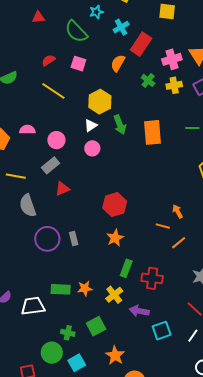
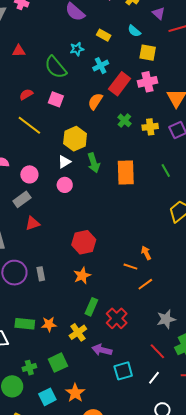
pink cross: (172, 59) -> (148, 82), moved
green line: (192, 128) -> (166, 170), turned 56
red cross: (152, 278) -> (117, 318), turned 35
green cross: (68, 333) -> (29, 368), turned -32
cyan square: (77, 363) -> (47, 397), moved

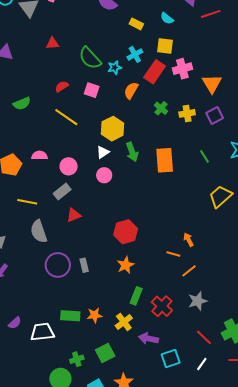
cyan star: (77, 49) -> (115, 68), moved
yellow square: (148, 53) -> (165, 46), moved
gray star: (166, 319) -> (198, 301), moved

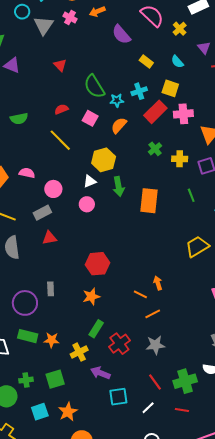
red triangle: (52, 43) -> (60, 65), turned 40
orange semicircle: (131, 90) -> (119, 125), moved
green line: (205, 156) -> (191, 195), moved
purple circle: (58, 265) -> (25, 303), moved

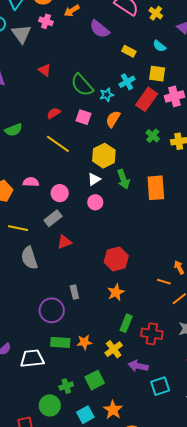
red cross: (119, 344) -> (152, 334), turned -35

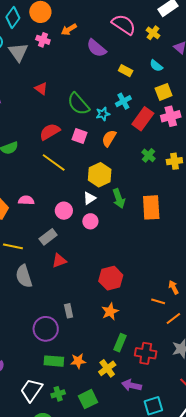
yellow square: (157, 74) -> (164, 92), moved, turned -30
red semicircle: (54, 113) -> (50, 132), size x1.5
pink circle: (60, 193) -> (64, 211), moved
white trapezoid: (32, 358) -> (31, 390), moved, turned -50
green cross: (66, 386) -> (58, 394), moved

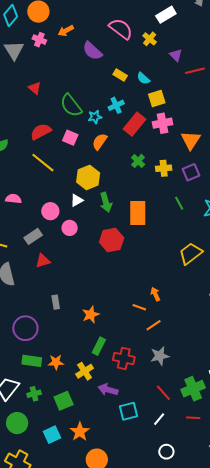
cyan semicircle: (156, 66) -> (143, 78), moved
pink circle: (90, 221) -> (70, 228), moved
red hexagon: (111, 278) -> (112, 240), moved
gray rectangle: (69, 311) -> (56, 302), moved

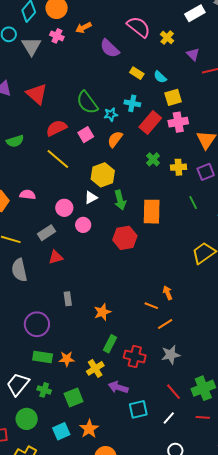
white rectangle: (166, 15) -> (195, 13), moved
red triangle: (35, 88) -> (37, 94), moved, size x1.6
cyan cross: (116, 105) -> (132, 103), turned 35
pink square: (70, 138) -> (86, 135), turned 35
green cross: (34, 394) -> (44, 390), turned 32

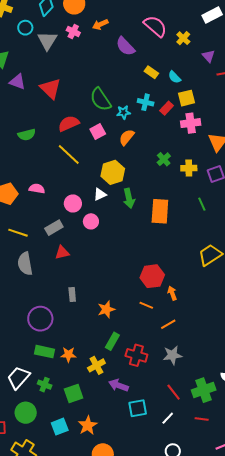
red rectangle: (150, 122) -> (167, 108), moved, size x0.6
red hexagon: (125, 238) -> (152, 276), moved
orange line: (151, 306) -> (146, 305), moved

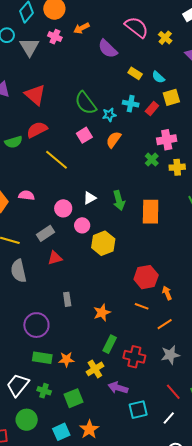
pink cross: (191, 123) -> (167, 140), moved
red semicircle: (69, 124) -> (37, 130), moved
yellow hexagon: (113, 172) -> (103, 243), moved

